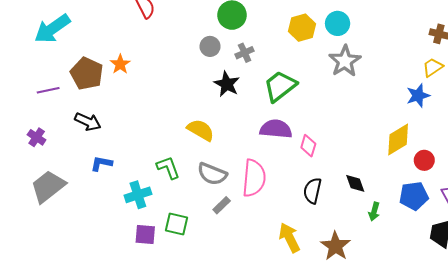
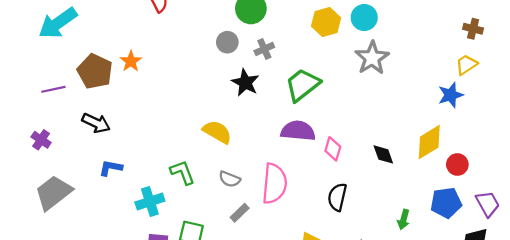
gray semicircle: (212, 174) -> (230, 179), size x0.7
black diamond: (355, 183) -> (383, 154), moved

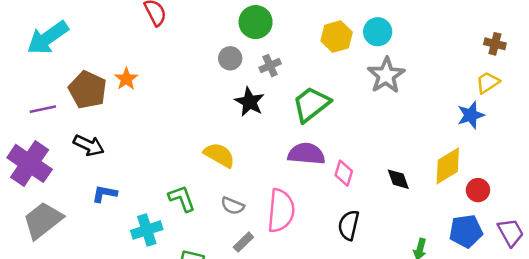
purple cross: (41, 140) -> (30, 163), size x2.0

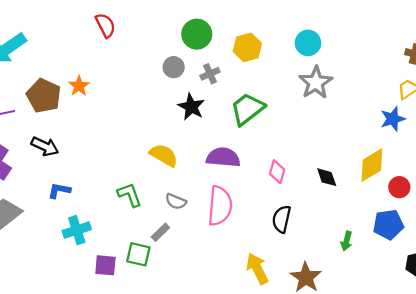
yellow hexagon: (337, 37) -> (247, 47), moved
purple semicircle: (306, 154) -> (223, 157), moved
cyan cross: (147, 230) -> (77, 230), moved
gray rectangle: (243, 242) -> (160, 232), moved

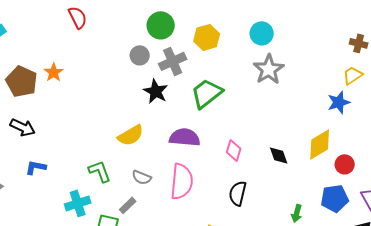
gray cross: (210, 74) -> (173, 61), size x1.5
yellow semicircle: (164, 155) -> (131, 135), turned 120
cyan cross: (77, 230) -> (78, 203), moved

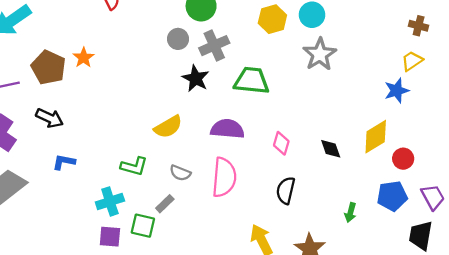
yellow hexagon: (207, 37) -> (272, 19), moved
green trapezoid: (207, 93) -> (252, 81), turned 44
green L-shape: (100, 171) -> (134, 166), turned 125

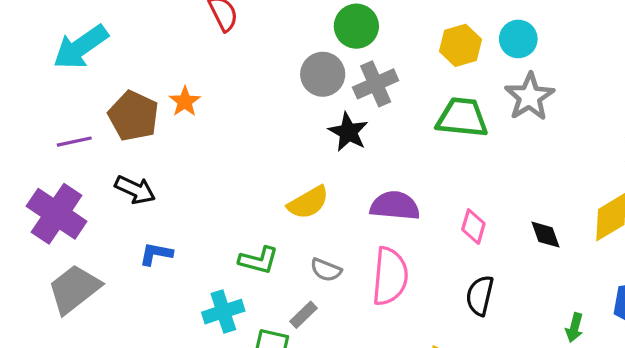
gray circle: (178, 39) -> (323, 74), size x1.4
green trapezoid: (252, 81) -> (462, 118), moved

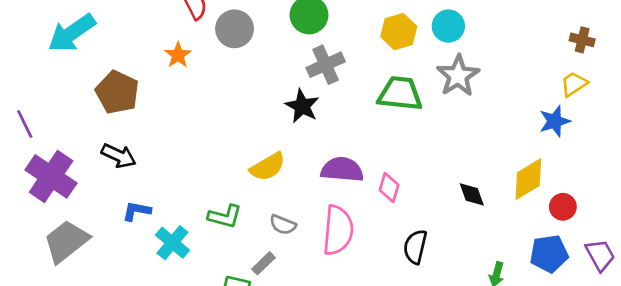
gray circle: (323, 74) -> (235, 29), moved
orange star: (185, 102) -> (178, 55), moved
purple line: (74, 142) -> (25, 124), moved, turned 76
pink diamond: (473, 227) -> (389, 187), moved
cyan cross: (223, 312) -> (172, 243), moved, turned -32

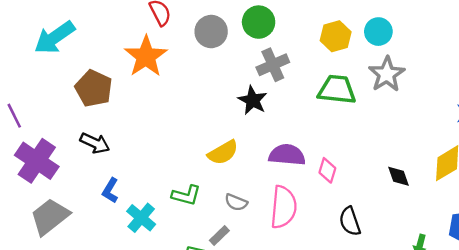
gray circle: (235, 29) -> (211, 32), moved
orange star: (178, 55) -> (146, 56), size x1.8
blue L-shape: (137, 211) -> (110, 190), turned -70
black semicircle: (415, 247) -> (350, 221), turned -32

